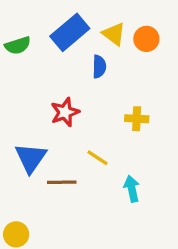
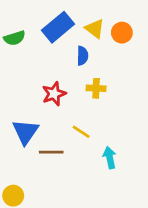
yellow cross: (137, 119) -> (96, 88), moved

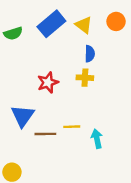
orange circle: (122, 33) -> (116, 21), moved
blue semicircle: (82, 56) -> (90, 54), moved
yellow line: (81, 132) -> (72, 127), moved, turned -35

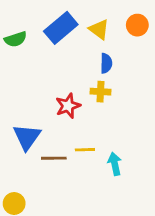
red star: (48, 82) -> (68, 106), moved

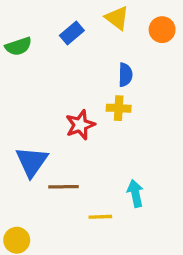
blue rectangle: (61, 28) -> (72, 33), size x0.6
yellow triangle: (99, 29) -> (117, 18), moved
yellow line: (85, 150) -> (100, 217), moved

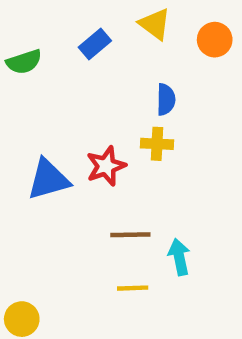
blue triangle: (32, 162) -> (48, 179), moved, turned 39
brown line: (63, 187) -> (130, 235), moved

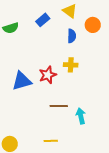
orange circle: (215, 40) -> (93, 25), moved
blue semicircle: (166, 100) -> (72, 36), moved
yellow line: (133, 288) -> (51, 141), moved

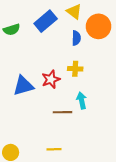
blue rectangle: (43, 20) -> (46, 21), size x1.5
orange circle: (93, 25) -> (99, 26), size x1.5
cyan arrow: (81, 116) -> (82, 101), moved

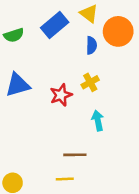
yellow cross: (75, 69) -> (90, 82), turned -32
blue triangle: (23, 86) -> (18, 85), moved
brown line: (62, 112) -> (75, 155), moved

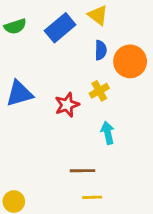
orange circle: (118, 31) -> (130, 61), moved
green semicircle: (14, 35) -> (15, 26), moved
yellow line: (65, 179) -> (92, 197), moved

